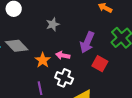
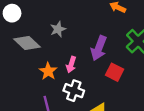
gray diamond: (17, 46) -> (27, 43), moved
pink arrow: (63, 55) -> (71, 65), turned -80

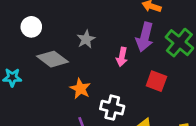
purple arrow: (99, 48) -> (145, 37), moved
pink arrow: (71, 65) -> (122, 57), moved

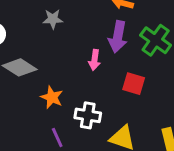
gray star: (86, 39) -> (53, 19), moved, turned 30

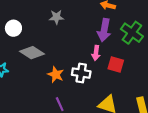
pink arrow: (94, 60) -> (96, 53), moved
white cross: (88, 115) -> (81, 73), moved

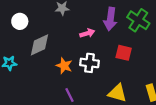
gray diamond: (32, 53) -> (39, 45), turned -55
pink arrow: (96, 53) -> (87, 33), moved, turned -112

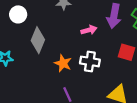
gray diamond: (39, 45) -> (38, 40), turned -45

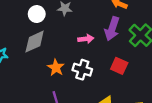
white circle: (18, 14) -> (37, 14), moved
gray diamond: (38, 40) -> (35, 42), turned 35

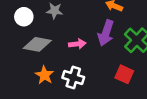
gray diamond: (35, 42) -> (37, 44), moved, turned 35
red square: (119, 66) -> (124, 74), moved

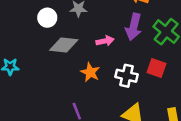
orange star: (44, 75) -> (90, 72), moved
white cross: (73, 77) -> (127, 76), moved

